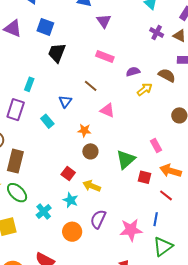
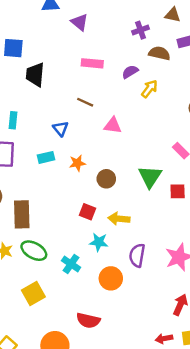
purple cross: (157, 33) -> (140, 30), moved, turned -32
brown semicircle: (167, 75) -> (159, 53), moved
cyan rectangle: (47, 121) -> (46, 157), turned -48
orange star: (84, 130) -> (77, 163), moved

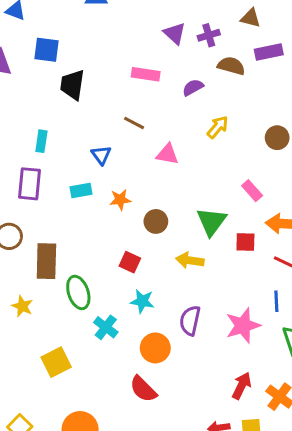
purple triangle: (80, 22) -> (175, 33), moved
yellow arrow: (149, 89) -> (218, 127), moved
yellow arrow: (119, 219) -> (190, 260), moved
green ellipse: (34, 251) -> (78, 292), moved, turned 40
red semicircle: (88, 320) -> (143, 389), moved, turned 30

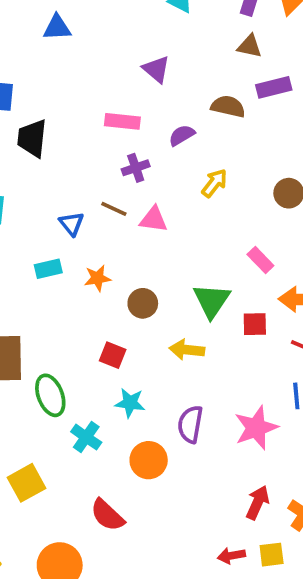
purple cross: (209, 35) -> (136, 168), moved
brown line: (134, 123) -> (114, 209), moved
red semicircle: (143, 389) -> (107, 515), moved

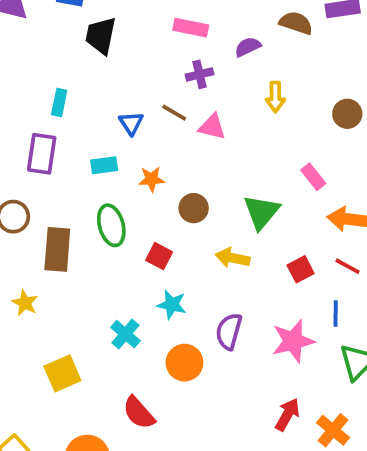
yellow arrow: (214, 183) -> (275, 97), turned 136
red square: (255, 324) -> (301, 269), moved, turned -32
green ellipse: (50, 395) -> (111, 225), moved

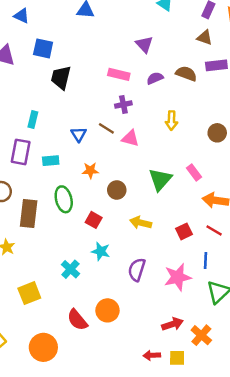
purple semicircle: (248, 47) -> (155, 78), moved
cyan rectangle: (104, 165) -> (51, 161), moved
green triangle: (261, 212) -> (160, 179), moved
orange circle: (184, 363) -> (107, 310), moved
red arrow: (287, 414) -> (172, 324), turned 40

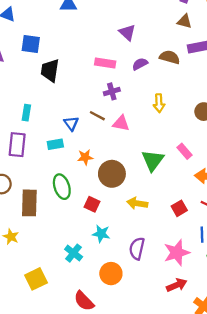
cyan rectangle: (51, 161) -> (55, 144), moved
brown circle: (117, 190) -> (112, 174), size x1.5
orange circle: (107, 310) -> (111, 274), moved
red arrow: (172, 324) -> (177, 285), moved

